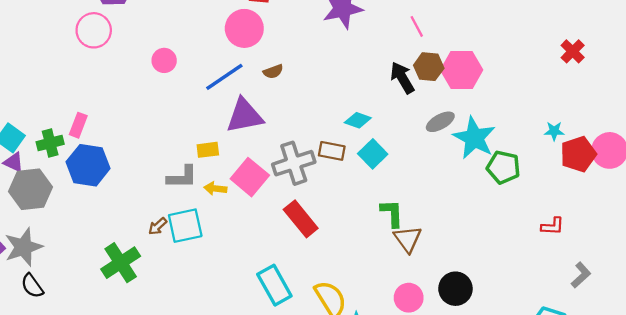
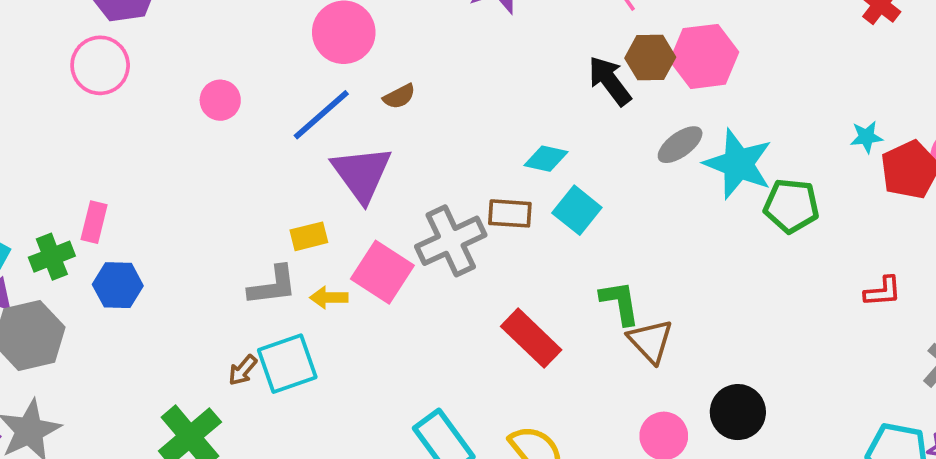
purple triangle: (245, 116) -> (362, 174), turned -48
blue hexagon: (88, 165) -> (118, 285), size x0.7
red rectangle: (301, 219) -> (531, 338), moved

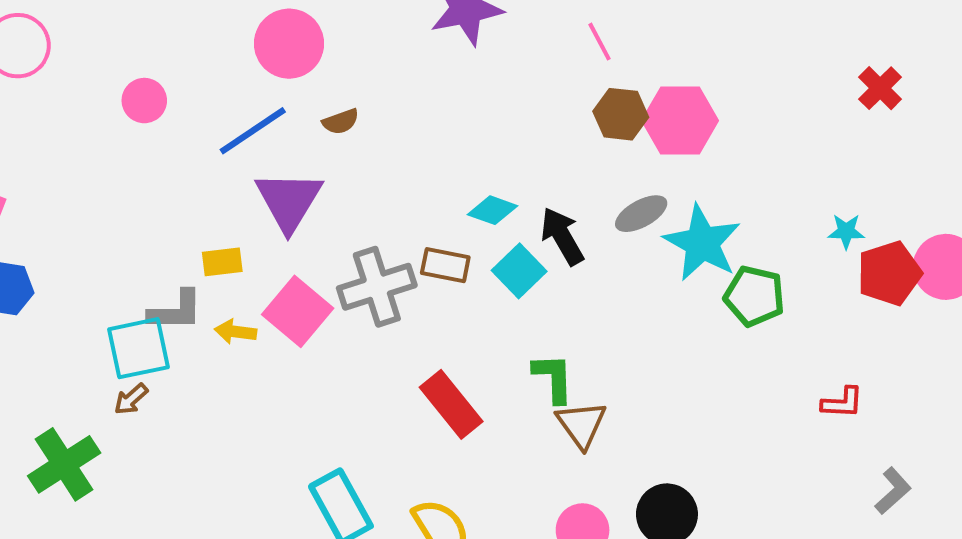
black arrow: (610, 81) -> (562, 236), moved
cyan square: (287, 364) -> (139, 348), moved

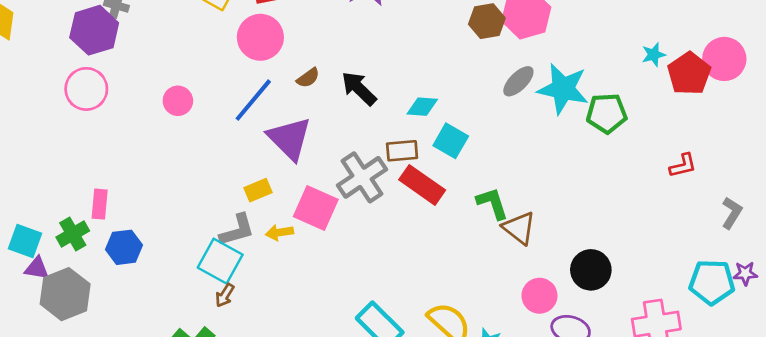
black arrow: (562, 236) -> (359, 88), moved
cyan square: (139, 348) -> (220, 261), turned -33
red rectangle: (451, 404) -> (422, 185), moved

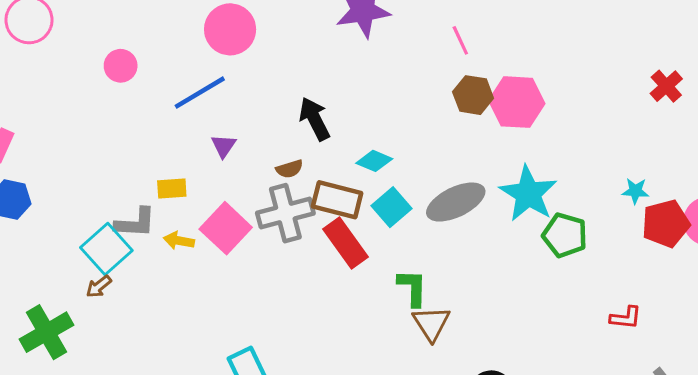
brown semicircle: (308, 78) -> (289, 169), moved
gray ellipse: (518, 81) -> (456, 202), moved, size x1.5
purple triangle: (289, 138) -> (224, 146), size x0.5
brown rectangle: (402, 151) -> (337, 200), size x1.4

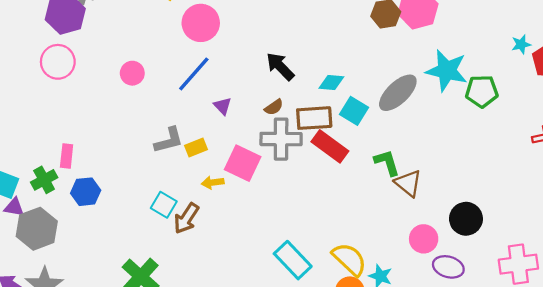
gray cross: (285, 213) -> (281, 139), turned 33
gray L-shape: (135, 223) -> (169, 140), moved
cyan square: (106, 249) -> (164, 205), size x0.7
brown arrow: (99, 286) -> (186, 218), moved, size x1.6

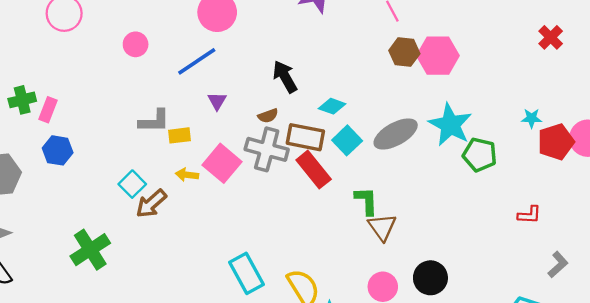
green cross: (44, 180) -> (22, 100), moved

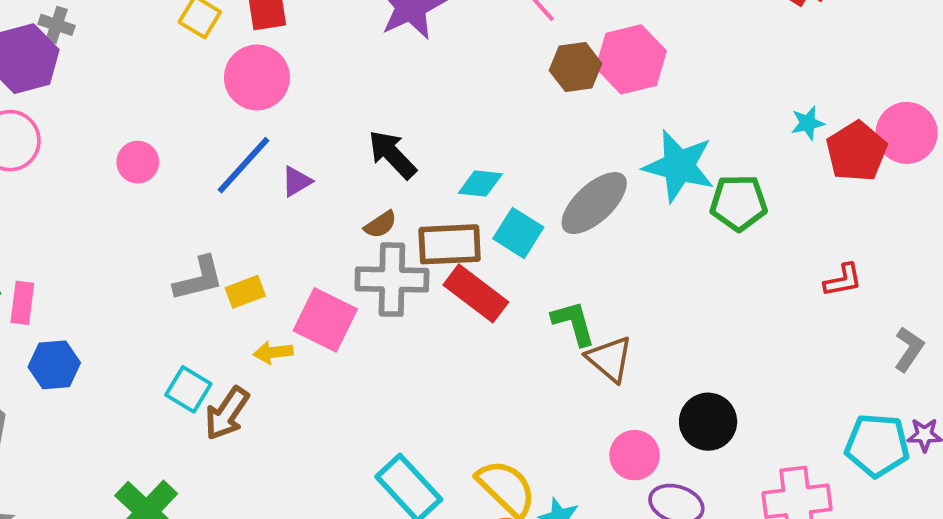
purple triangle: (217, 101) -> (297, 181), moved, turned 42

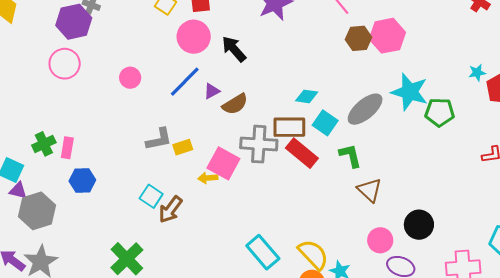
black arrow: (392, 155) -> (234, 49), moved
brown semicircle: (380, 225) -> (235, 104), moved, size x1.5
green L-shape: (574, 323) -> (350, 156), moved
yellow arrow: (273, 352) -> (208, 178), moved

